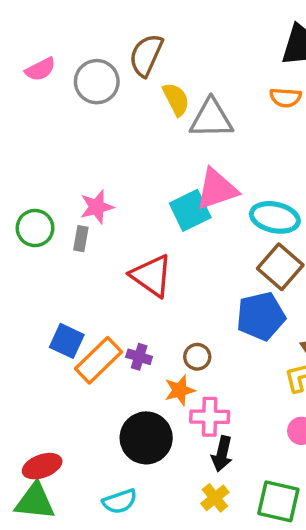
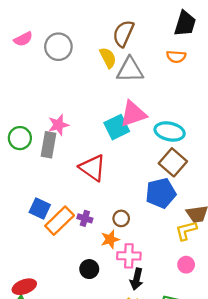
brown semicircle: (146, 55) -> (123, 33), moved
gray rectangle: (81, 239) -> (49, 145), size x1.6
black circle: (146, 438) -> (89, 269), size x0.6

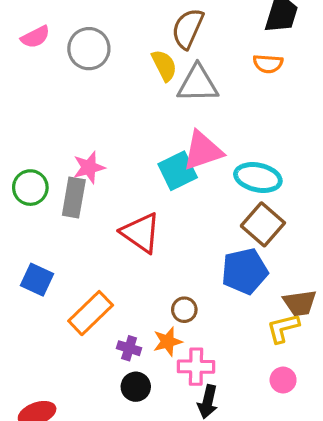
blue square: (40, 209) -> (37, 280), moved
purple cross: (85, 218) -> (129, 348), moved

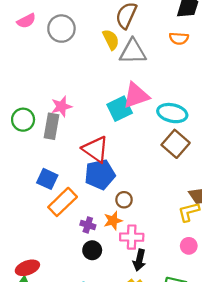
blue pentagon: (245, 271) -> (100, 175), moved
blue square: (37, 280) -> (47, 179), moved

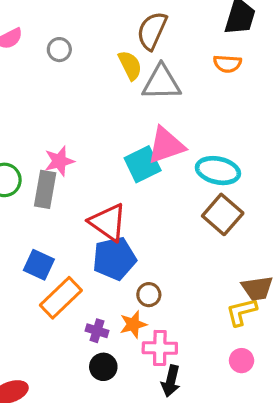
gray circle: (61, 29) -> (59, 50), size x0.6

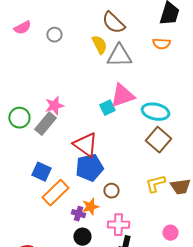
brown semicircle: (152, 31) -> (113, 23), turned -70
cyan square: (143, 164) -> (107, 108), size x0.7
gray rectangle: (45, 189) -> (45, 124), turned 30
yellow L-shape: (242, 312) -> (155, 184), moved
orange star: (133, 324) -> (90, 207), moved

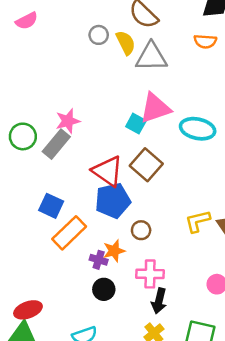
gray circle: (54, 35) -> (99, 35), moved
cyan square: (107, 108) -> (136, 124), turned -35
brown square: (158, 140) -> (146, 165), moved

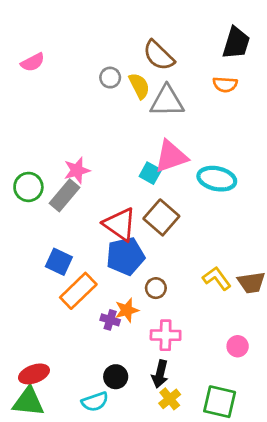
yellow L-shape: (198, 221) -> (217, 278), turned 68
black circle: (104, 289) -> (116, 377), moved
black arrow: (159, 301) -> (160, 374), moved

